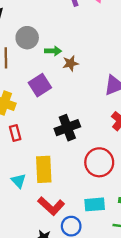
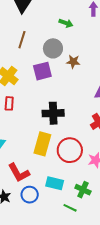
gray circle: (27, 38) -> (53, 48), moved
green arrow: (53, 51) -> (66, 23), moved
yellow rectangle: (44, 169) -> (42, 144), moved

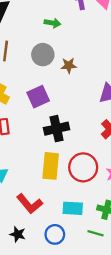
purple square: (42, 71) -> (38, 97), moved
blue circle: (30, 195) -> (55, 234), moved

